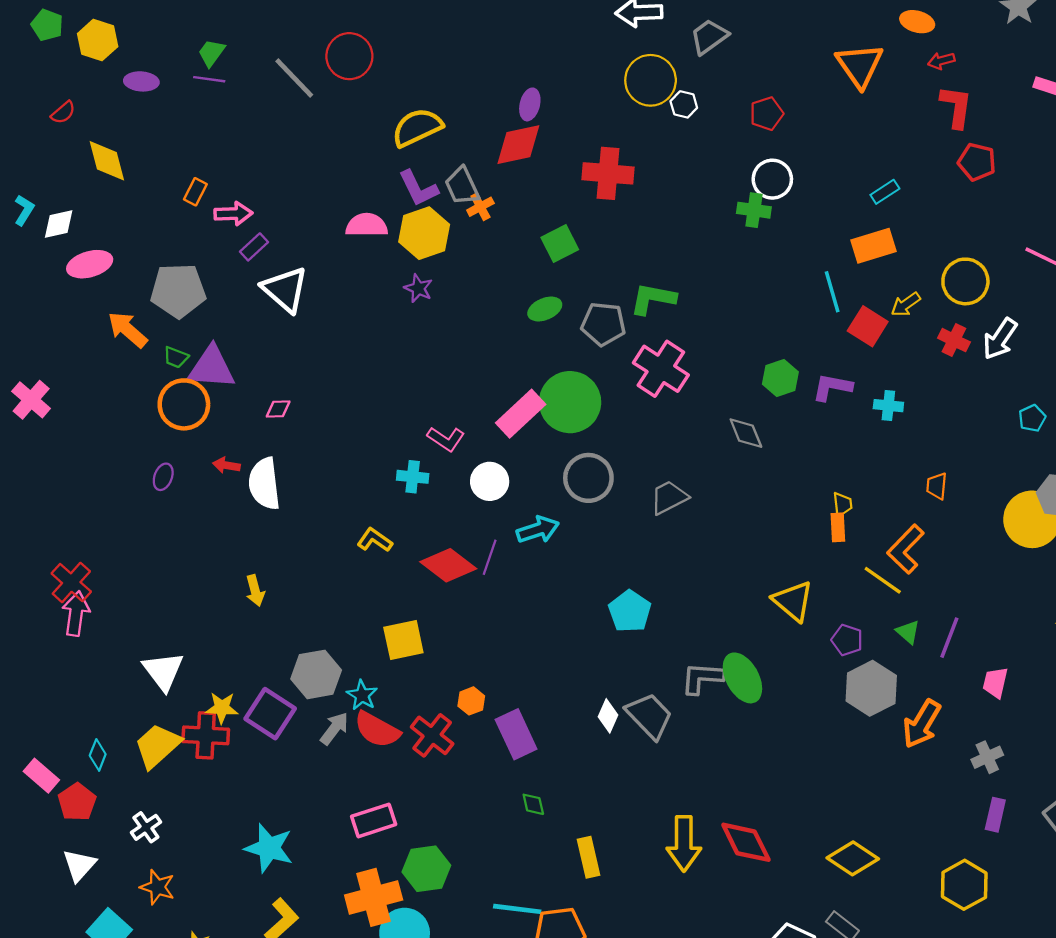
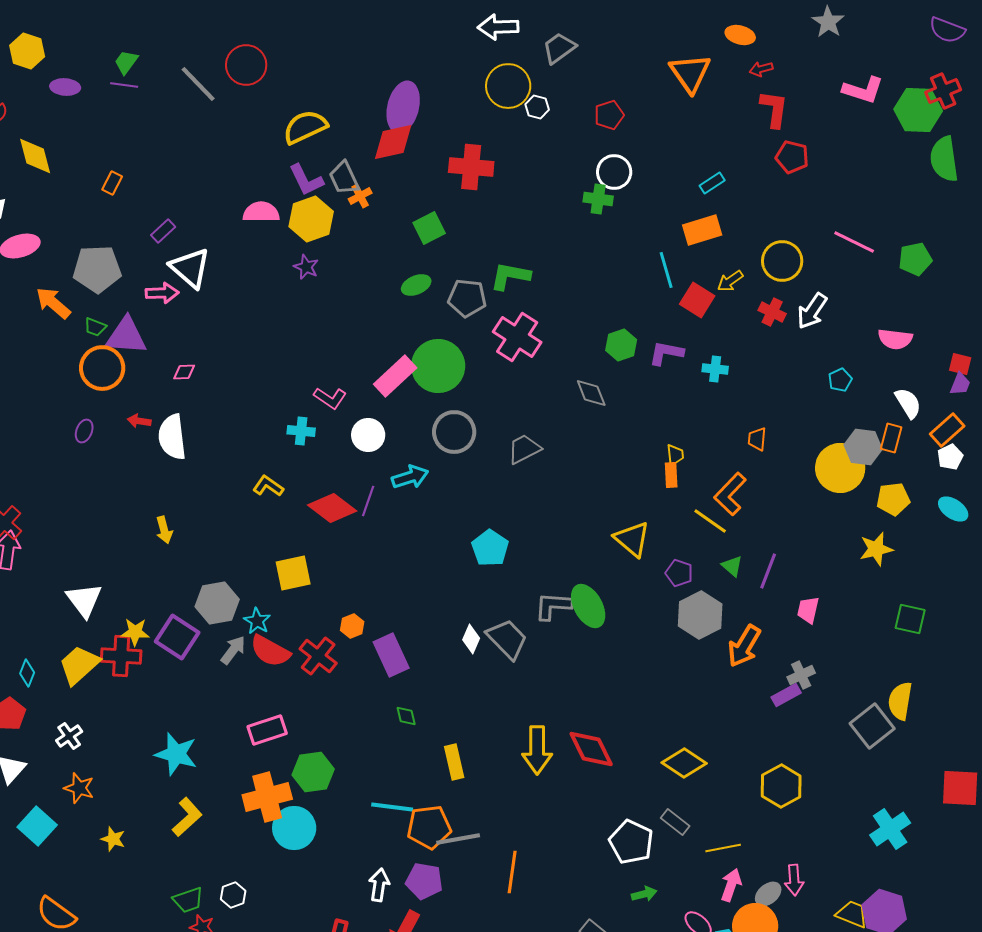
purple ellipse: (530, 104) -> (403, 107), size x1.8
pink arrow: (233, 214) -> (162, 293), moved
purple rectangle: (995, 815) -> (786, 695), moved, turned 48

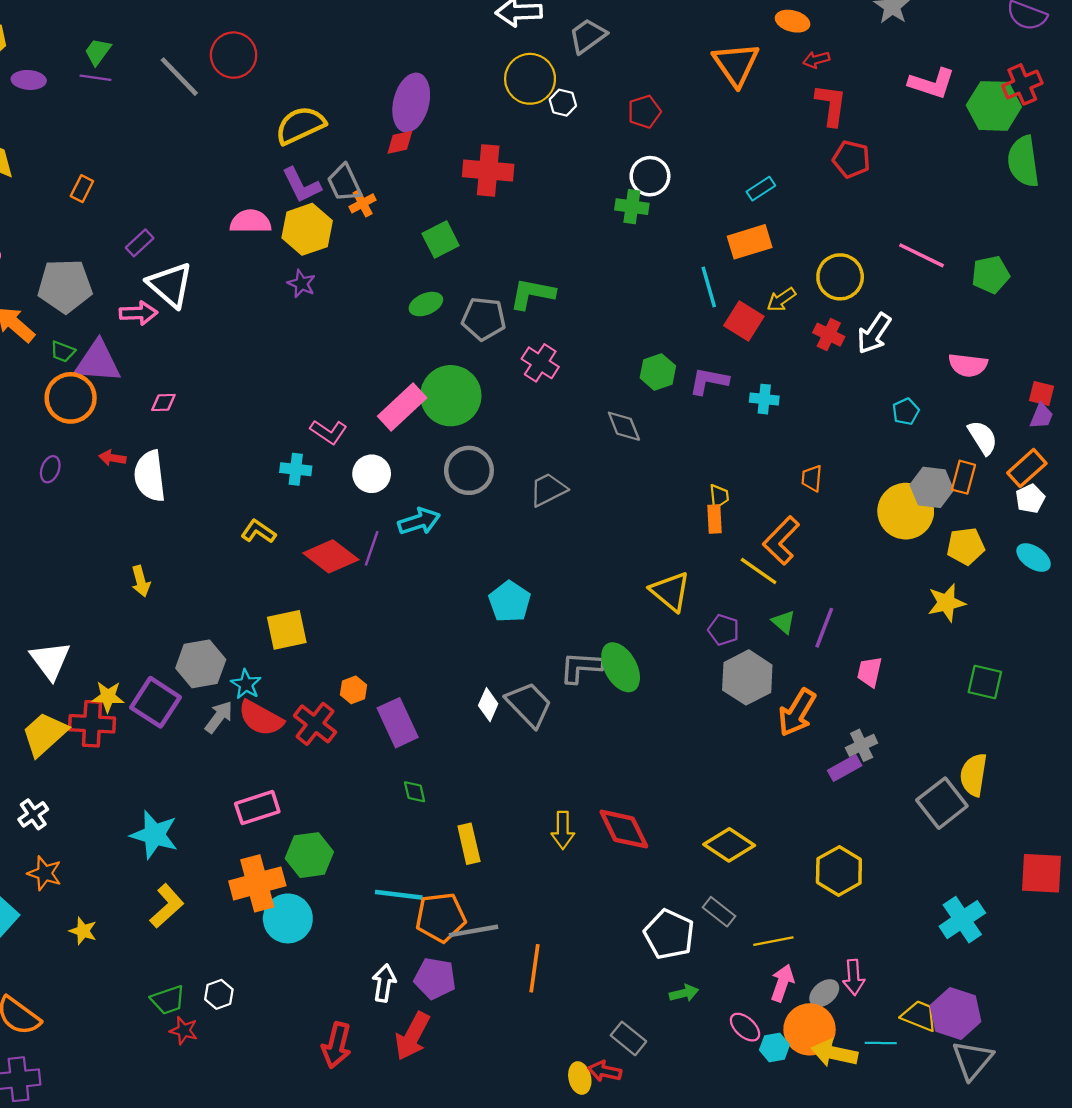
red diamond: (393, 142) -> (400, 142), size x0.6
pink cross: (517, 337) -> (540, 363), size x0.7
yellow arrow: (537, 750) -> (563, 830), size x0.7

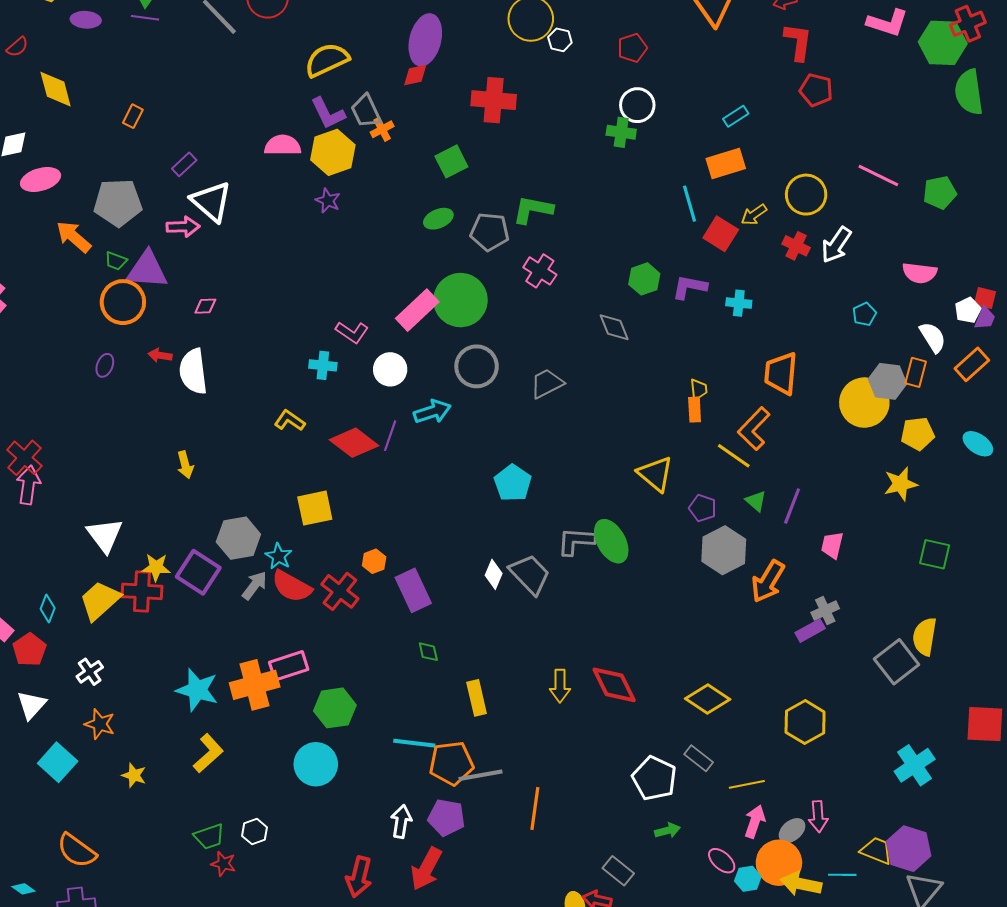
orange trapezoid: (812, 478) -> (781, 373), size x1.8
white pentagon: (1030, 499) -> (968, 310), moved
orange cross: (257, 883) -> (255, 685), moved

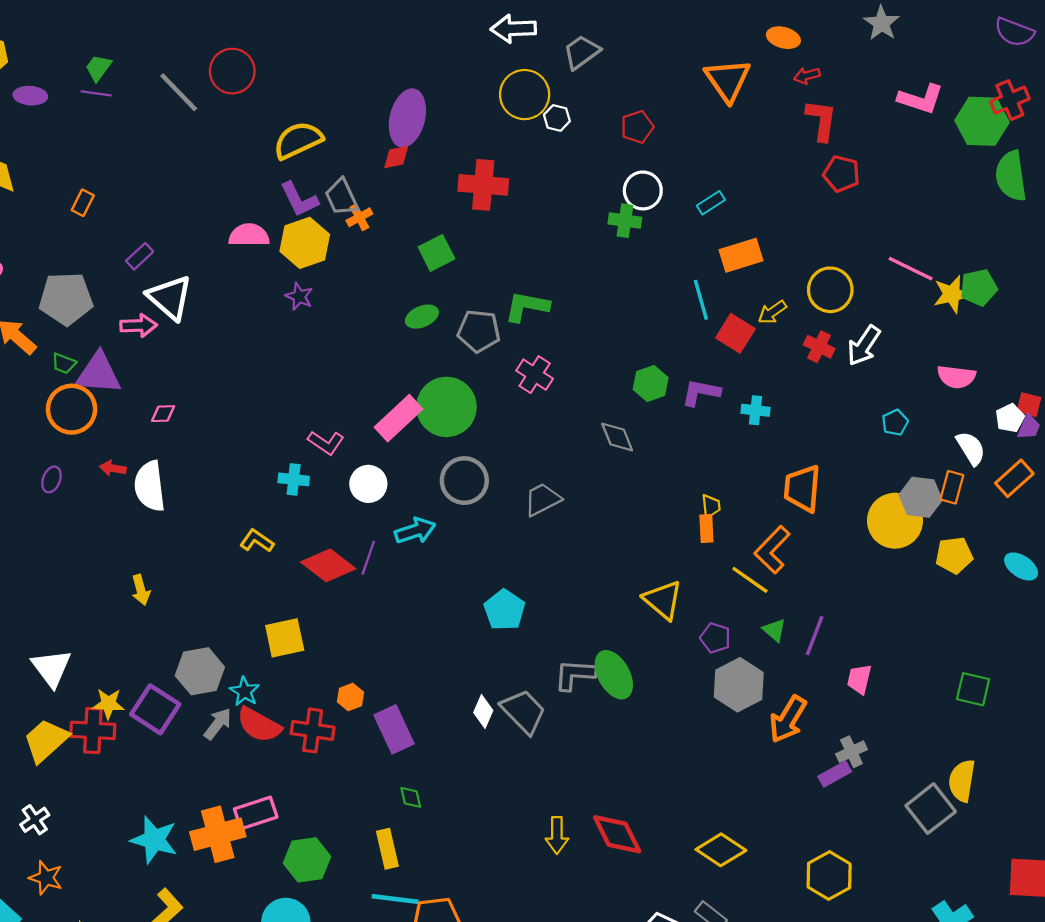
cyan rectangle: (736, 116) -> (711, 203), moved
yellow star: (901, 484) -> (952, 294), moved
red cross: (340, 591) -> (313, 730), turned -30
yellow rectangle: (477, 698) -> (387, 849), moved

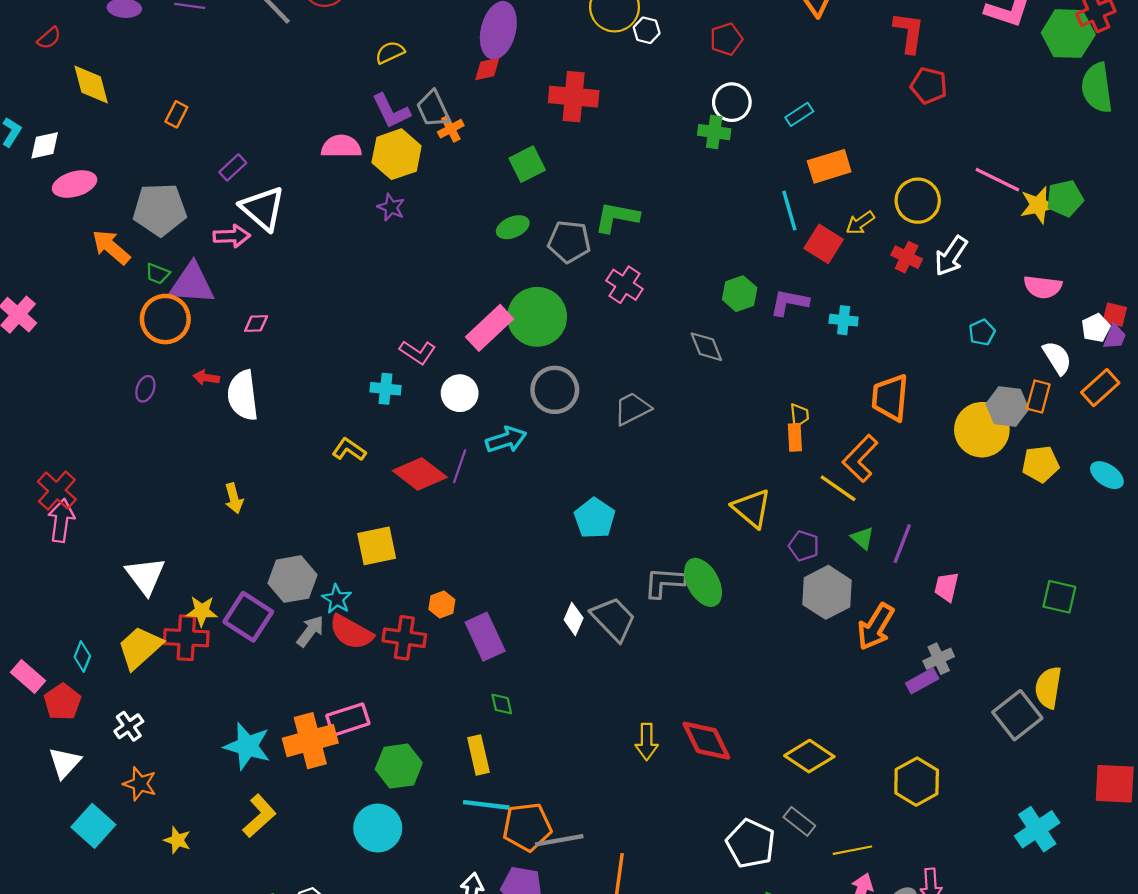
yellow semicircle: (298, 140) -> (390, 52), size x0.6

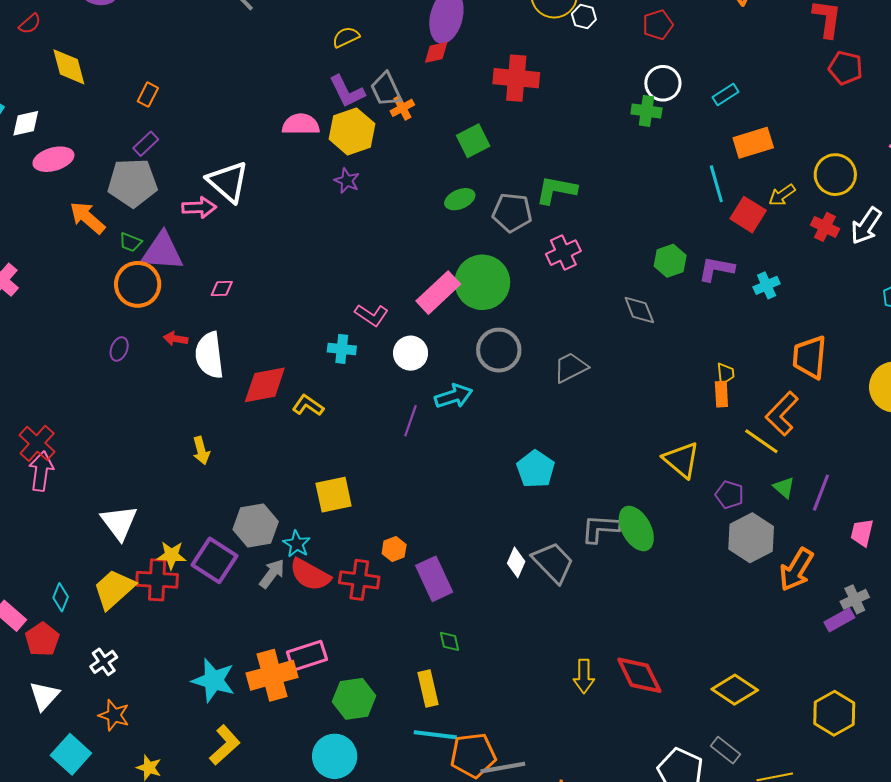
purple rectangle: (233, 167) -> (146, 144), moved
pink cross: (624, 285) -> (563, 253), turned 32
cyan cross: (844, 320) -> (767, 285), turned -30
red diamond: (420, 474) -> (265, 385), moved, turned -48

